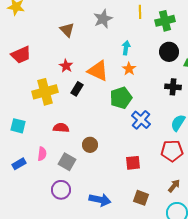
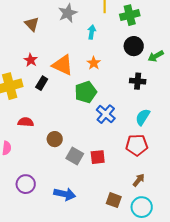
cyan arrow: (126, 48) -> (92, 32), moved
gray square: (67, 162) -> (75, 156), moved
brown square: (141, 198) -> (114, 200), moved

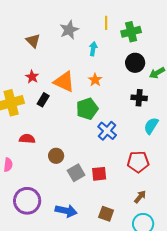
cyan semicircle: (143, 117) -> (151, 126), moved
gray square: (75, 156) -> (76, 173), turned 30
purple circle: (26, 184) -> (27, 201), size x1.4
brown square: (114, 200) -> (106, 214), moved

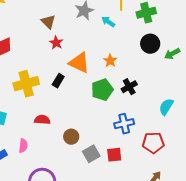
cyan arrow: (93, 49) -> (108, 22), moved, turned -64
red star: (32, 77) -> (56, 43), moved
black cross: (139, 98) -> (129, 87), moved, turned -35
blue cross: (107, 131) -> (124, 124), moved, turned 36

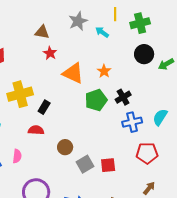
brown triangle: (48, 22) -> (42, 32), turned -35
black rectangle: (58, 81) -> (44, 107), moved
blue cross: (124, 124) -> (132, 122), moved

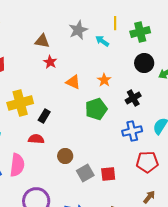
orange triangle: (73, 73) -> (73, 82), size x0.7
black cross: (123, 97) -> (133, 98), moved
pink semicircle: (17, 156) -> (17, 165), size x1.6

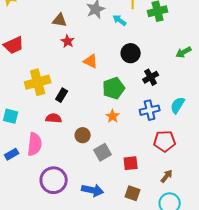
black circle: (144, 63) -> (131, 53), moved
orange star: (104, 80) -> (113, 116), moved
red square: (108, 174) -> (131, 163), moved

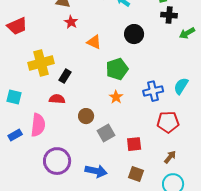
black cross: (151, 77) -> (169, 15), moved, turned 35

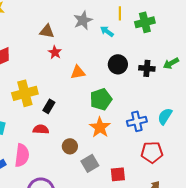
black cross: (169, 15) -> (147, 68), moved
orange triangle: (94, 42) -> (78, 72), turned -35
orange star: (116, 97) -> (100, 127), size x1.5

